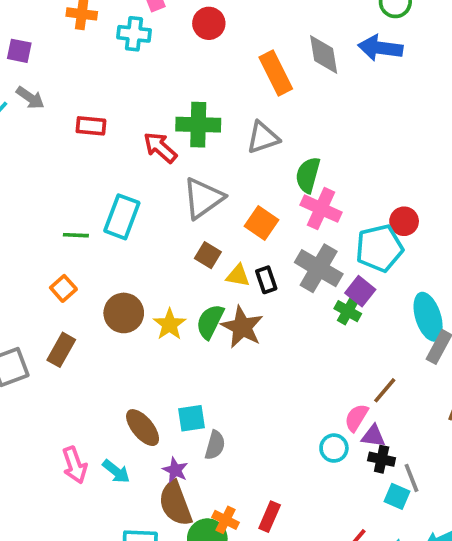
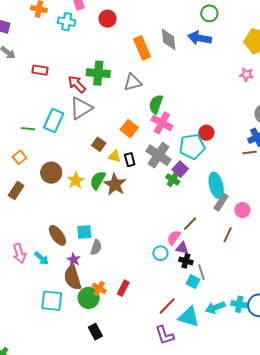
gray triangle: (203, 198) -> (81, 108), moved

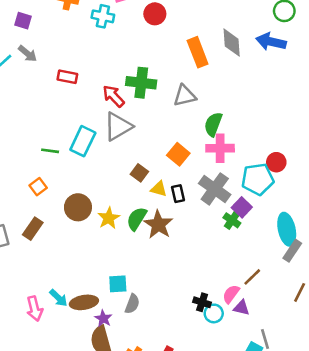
pink cross: (162, 123) -> (220, 148), turned -30
brown ellipse: (57, 235) -> (84, 302), moved, turned -65
cyan arrow: (42, 258) -> (58, 298), moved
black cross: (186, 261) -> (202, 302), moved

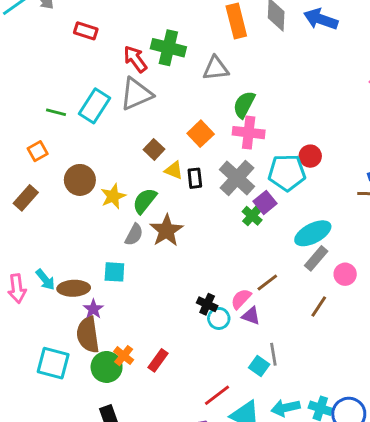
brown star: (158, 225) -> (166, 231), moved
cyan ellipse: (287, 229) -> (313, 233), turned 68
gray semicircle: (132, 304) -> (134, 235), moved

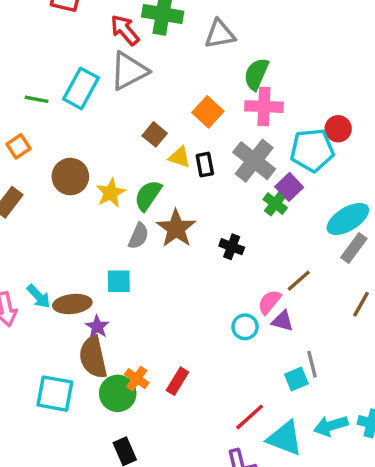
black cross: (207, 304) -> (232, 247), moved
cyan square: (259, 366) -> (296, 379), turned 36

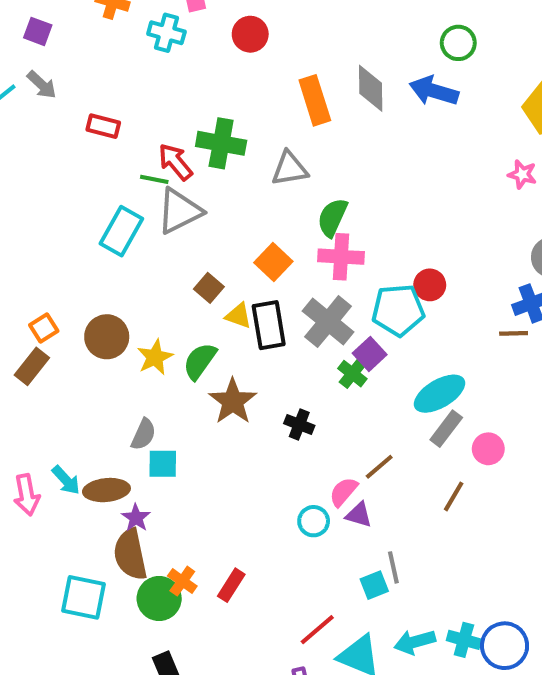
green line: (37, 99) -> (154, 179), moved
orange square: (18, 146) -> (44, 328), moved
black rectangle: (205, 165) -> (269, 325), size x1.6
gray semicircle: (139, 236) -> (144, 434), moved

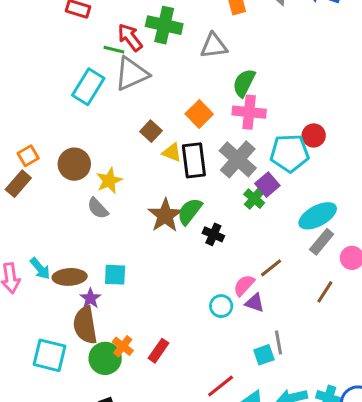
green semicircle: (200, 361) -> (190, 211), moved
gray semicircle: (144, 434) -> (98, 208), moved, turned 110
cyan square: (163, 464) -> (115, 275), moved

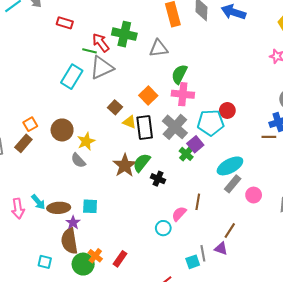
brown line: (271, 268) -> (198, 202), turned -42
brown line: (325, 292) -> (230, 231), moved
purple triangle: (255, 303) -> (221, 249), moved
cyan square: (50, 355) -> (45, 262), size x0.6

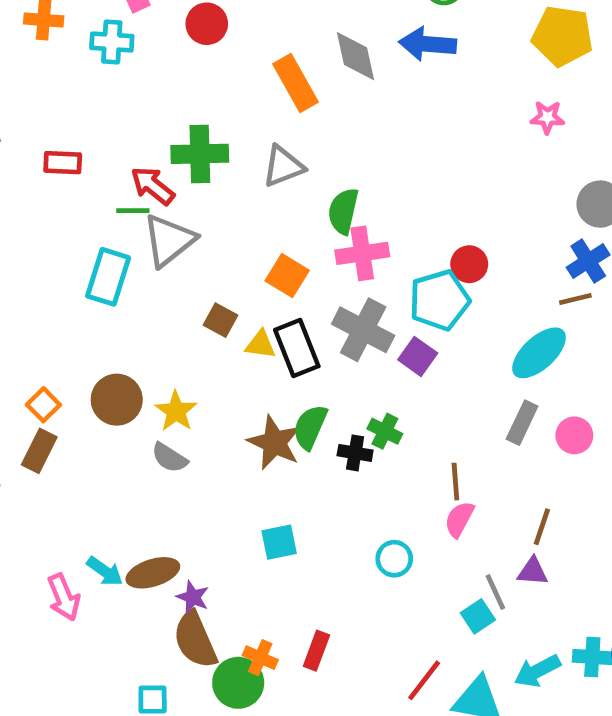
green cross: (186, 154) -> (385, 431), moved
cyan ellipse: (230, 166) -> (539, 353), moved
cyan square: (90, 206) -> (279, 542), moved
pink semicircle: (179, 214) -> (459, 519), moved

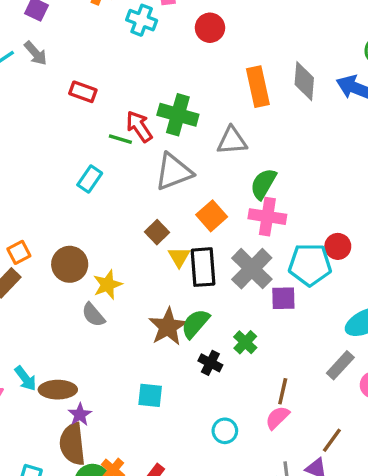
gray triangle: (169, 240) -> (174, 172), moved
cyan rectangle: (108, 277) -> (90, 179), size x0.7
yellow triangle: (260, 345) -> (179, 257), turned 35
purple square: (418, 356) -> (283, 298), turned 36
black cross: (355, 453) -> (210, 363), moved

